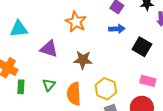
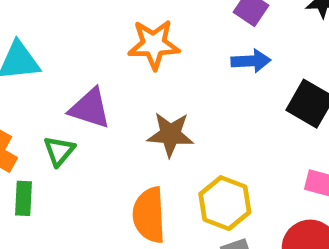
orange star: (76, 22) -> (154, 44), turned -30
green triangle: (49, 85) -> (59, 151), moved

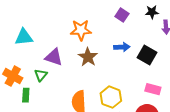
blue arrow: (251, 61) -> (122, 47), moved
brown star: (170, 134) -> (88, 57), moved, turned 30

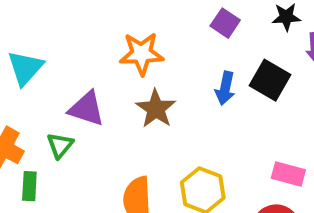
cyan triangle: (24, 37) -> (25, 68), turned -42
blue arrow: (122, 47) -> (225, 88), turned 105
black square: (147, 55) -> (270, 80), moved

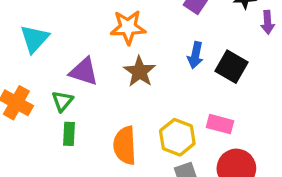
black square: (270, 80) -> (231, 67), moved
pink rectangle: (288, 174) -> (220, 124), moved
green rectangle: (29, 186) -> (69, 134), moved

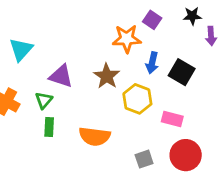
orange star: (128, 27) -> (127, 39), moved
yellow hexagon: (177, 137) -> (137, 99), moved
orange semicircle: (125, 145) -> (95, 136), turned -80

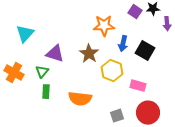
purple square: (152, 20) -> (135, 12), moved

